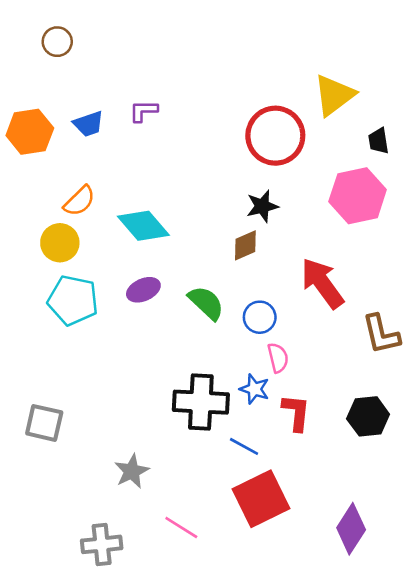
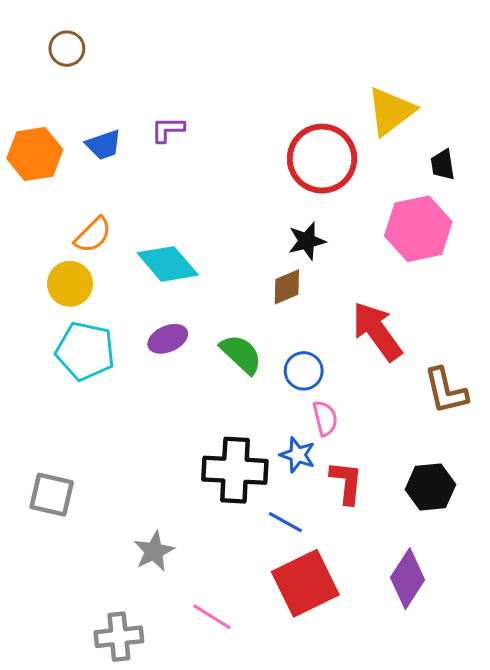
purple diamond: (351, 529) -> (408, 579), moved

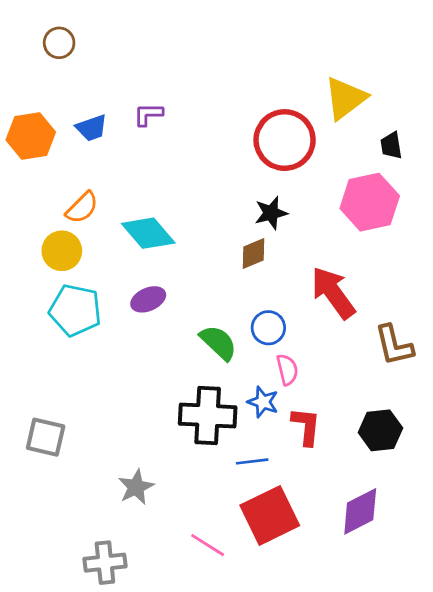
green semicircle: (241, 354) -> (218, 343), moved
blue line: (285, 522) -> (252, 461), turned -36
purple diamond: (408, 579) -> (360, 511), turned 30
pink line: (212, 617) -> (208, 545), moved

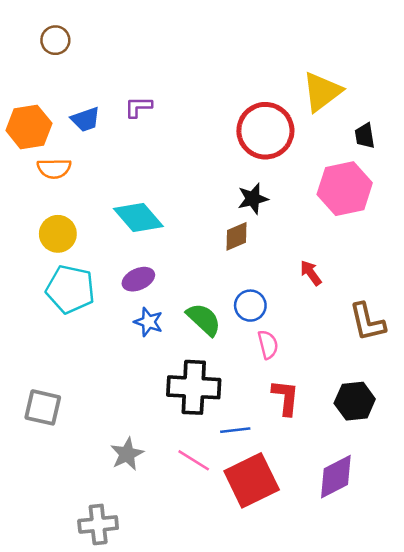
orange semicircle: (82, 208) -> (54, 168), moved, turned 44
red arrow: (333, 293) -> (311, 273), size x0.5
blue star: (263, 402) -> (148, 322), moved
pink line: (208, 545) -> (194, 460), moved

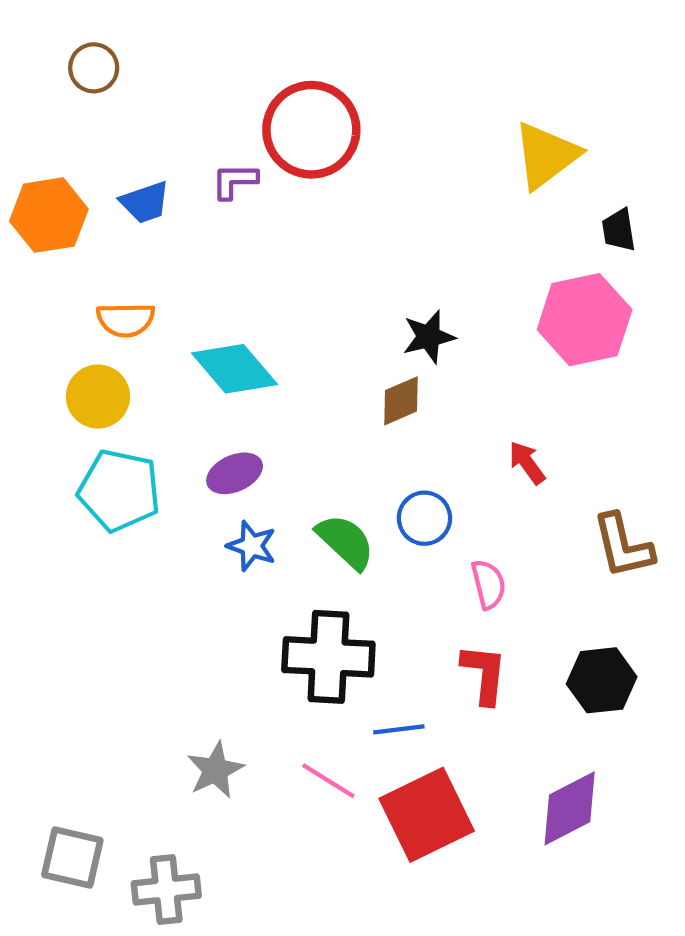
red circle: (265, 131) -> (311, 130), moved
orange semicircle: (54, 168) -> (126, 320), moved
pink semicircle: (268, 345) -> (489, 584), moved
gray square: (43, 407) -> (72, 857), moved

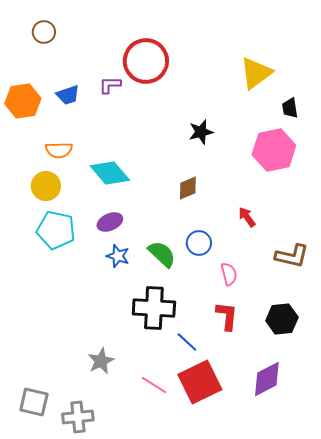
black star: (429, 337) -> (201, 132), moved
brown L-shape: (623, 546) -> (292, 256), turned -64
blue line: (399, 729) -> (187, 342), turned 50
pink line: (328, 781) -> (154, 385), moved

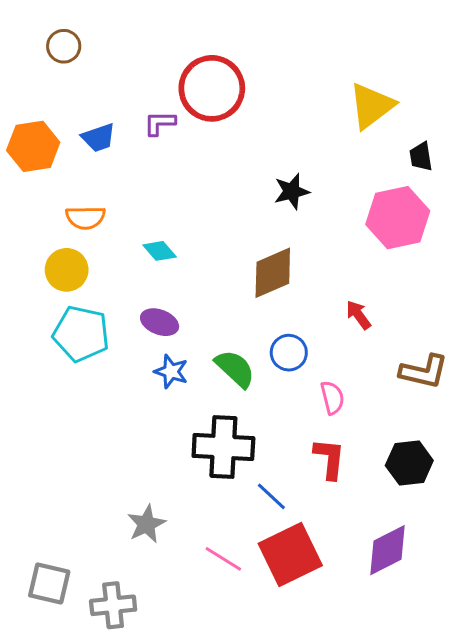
cyan diamond: (110, 173) -> (160, 251), size x0.6
brown diamond: (188, 188) -> (273, 273), size x1.5
purple ellipse: (110, 222) -> (160, 322), turned 45

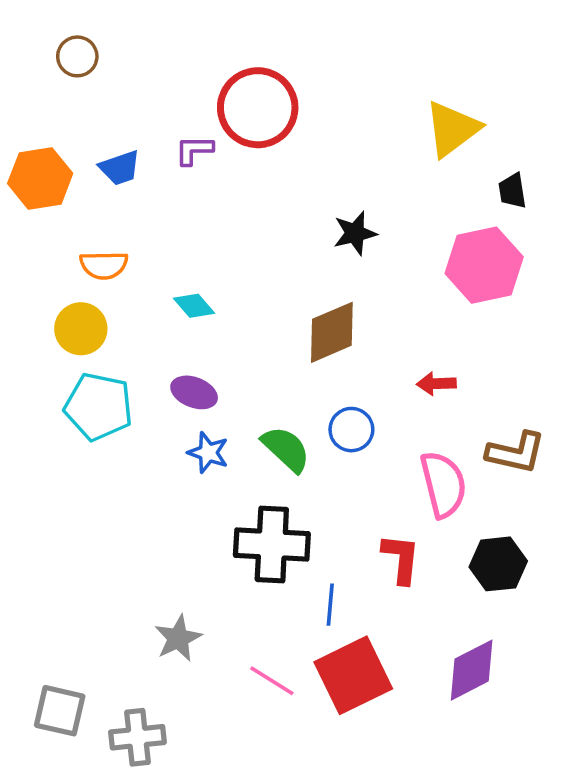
red arrow: (358, 315) -> (436, 384), turned -56
pink semicircle: (332, 398) -> (443, 484), moved, size x1.6
blue line: (271, 496) -> (330, 605), turned 52

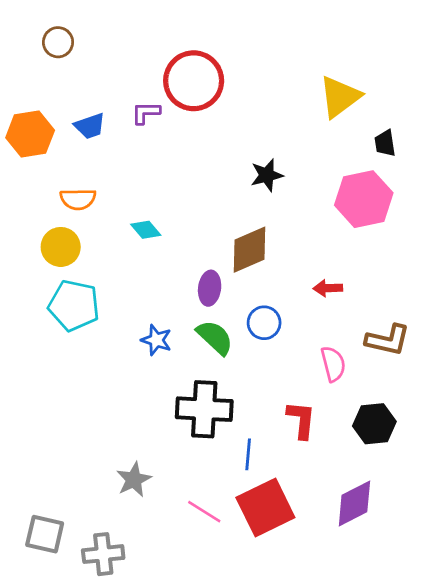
purple ellipse: (194, 392) -> (210, 288), moved, turned 76
pink semicircle: (443, 484) -> (333, 364), size x0.7

